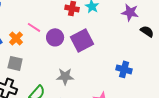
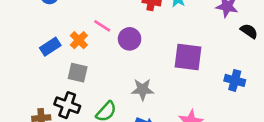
purple square: (82, 40) -> (188, 57), moved, turned 35
blue cross: (124, 69) -> (235, 80), moved

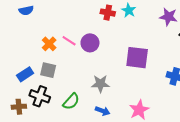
pink line: (102, 26) -> (69, 41), moved
blue rectangle: (50, 47) -> (25, 74), moved

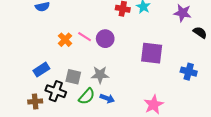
gray square: (48, 70) -> (73, 77), moved
gray star: (100, 84) -> (100, 75), moved
blue arrow: (103, 111) -> (107, 98), moved

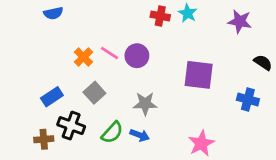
black semicircle: (200, 32) -> (263, 63), moved
gray star: (100, 75) -> (145, 104), moved
gray square: (73, 77) -> (94, 93), moved, turned 35

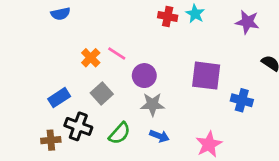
purple circle: (137, 56) -> (144, 76), moved
blue cross: (248, 100) -> (242, 100), moved
blue arrow: (140, 135) -> (159, 136), moved

